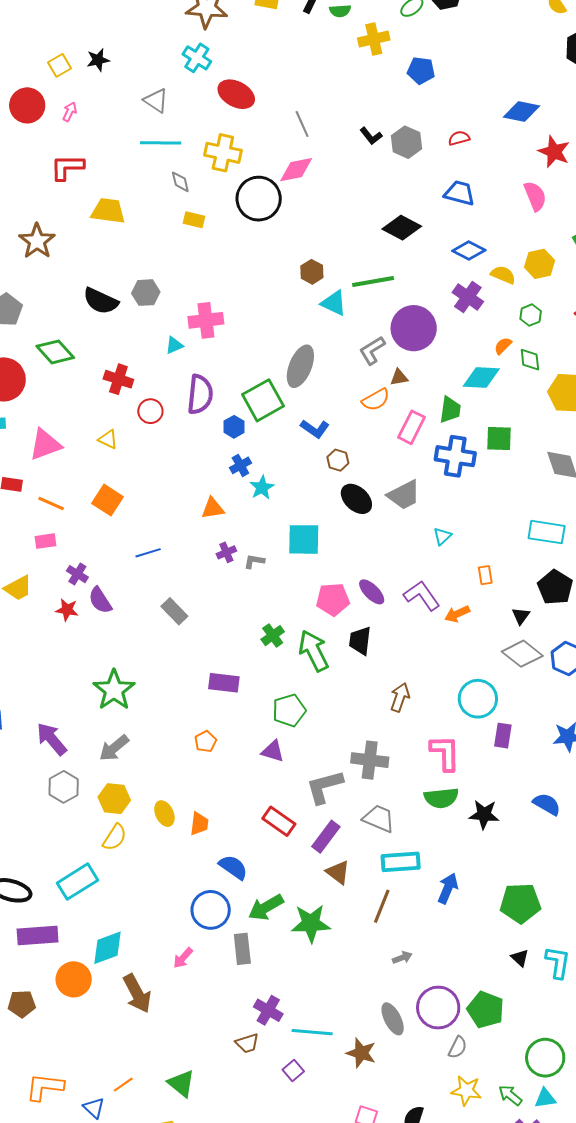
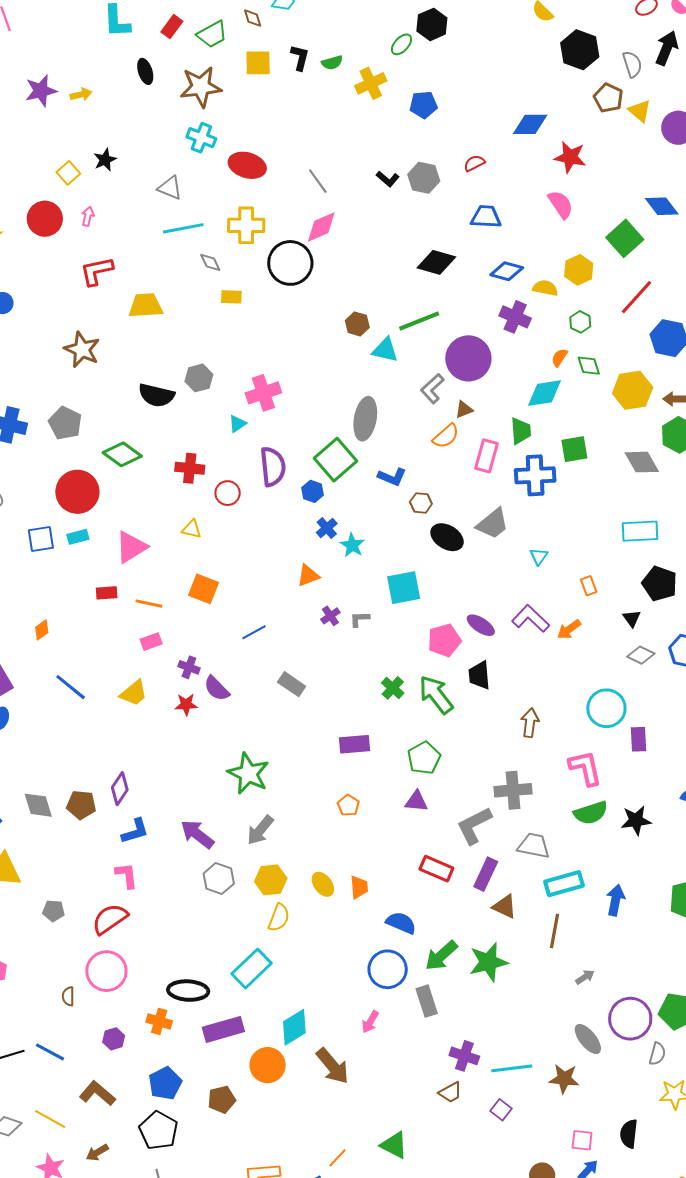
gray diamond: (522, 654) -> (641, 655), size x0.7

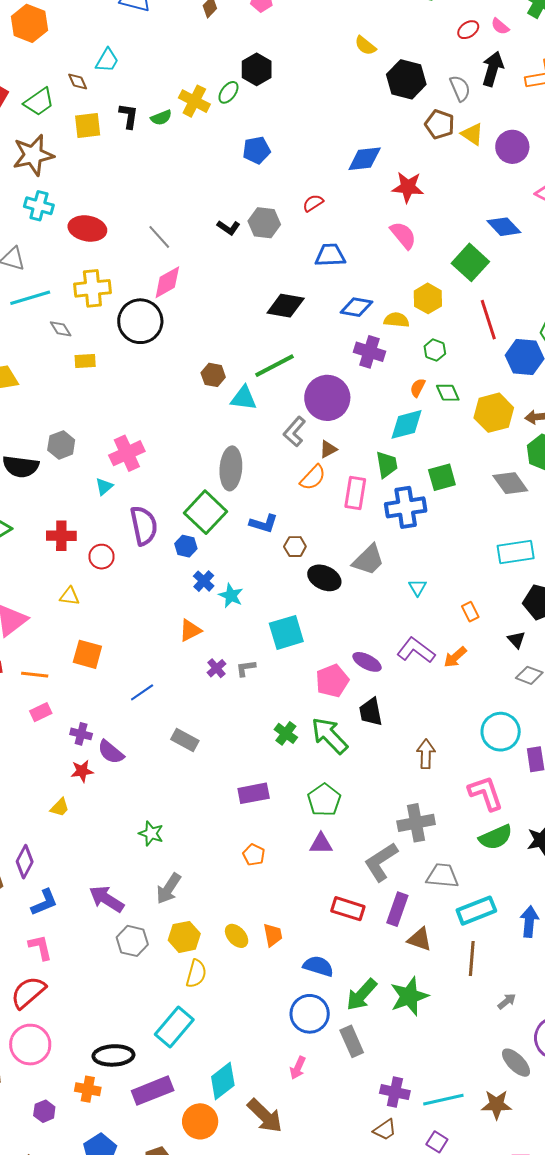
yellow cross: (371, 83) -> (194, 101), moved, turned -32
red line: (637, 297) -> (488, 320), turned -54
yellow trapezoid: (134, 693) -> (60, 807), moved, size x0.7
green star: (248, 774) -> (151, 833), size x0.6

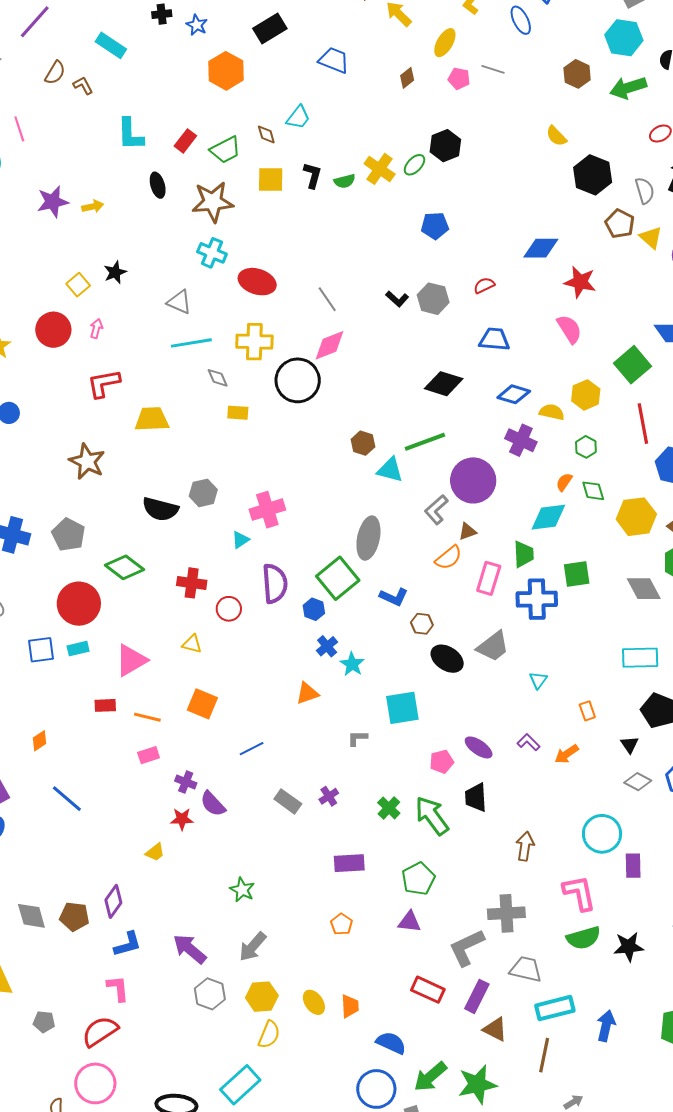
purple L-shape: (416, 650) -> (529, 742), size x0.6
purple cross: (216, 668) -> (329, 796), moved
pink pentagon: (332, 681) -> (442, 762), size x0.7

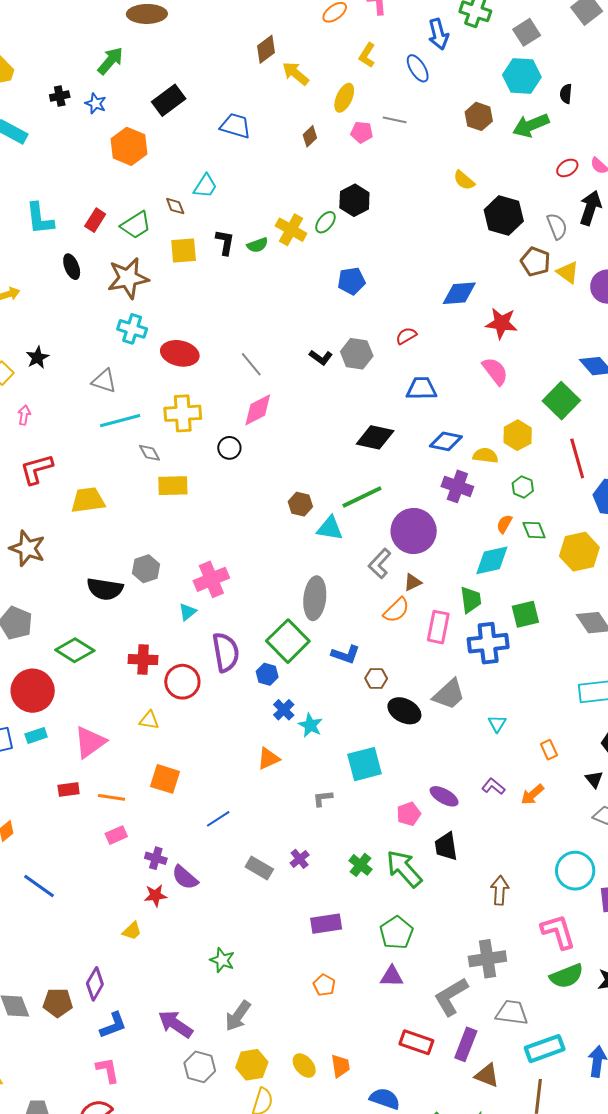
black circle: (298, 380) -> (229, 448), size x0.5
yellow rectangle: (238, 413) -> (173, 486), size x1.4
red circle: (229, 609) -> (182, 682), size x1.4

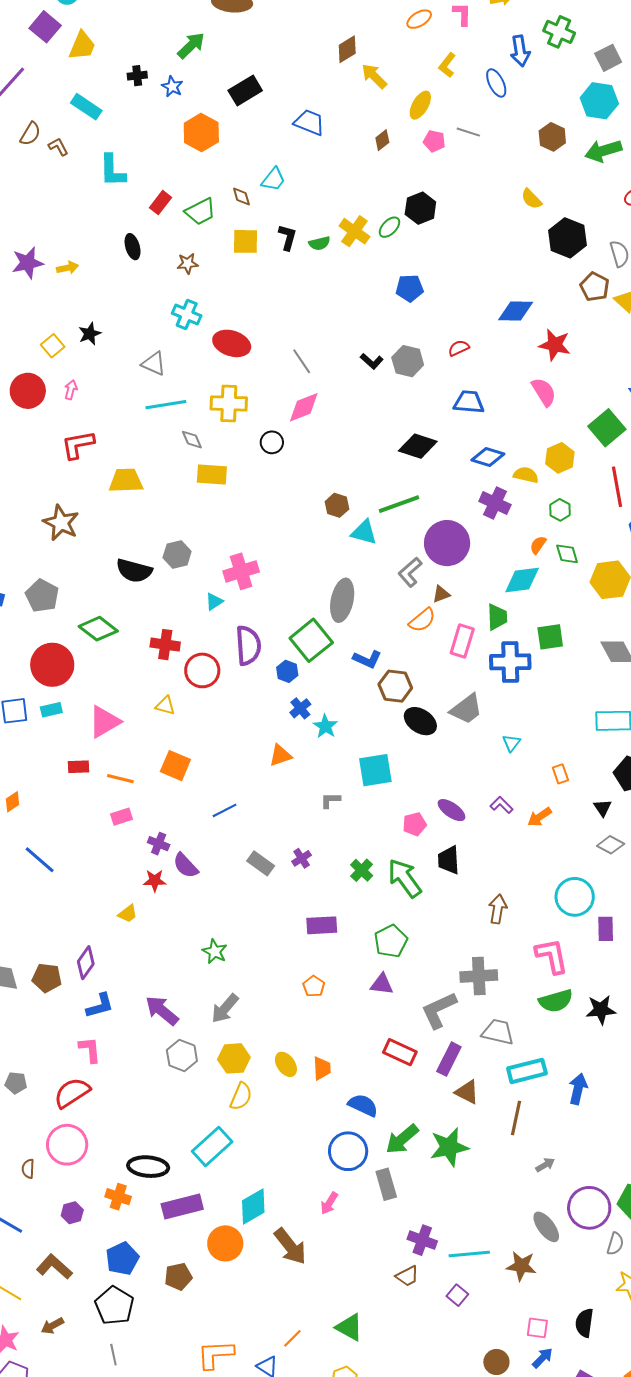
cyan L-shape: (40, 219) -> (112, 171), moved
brown star: (128, 278) -> (188, 264), size x0.5
brown hexagon: (376, 678) -> (395, 686), size x1.5

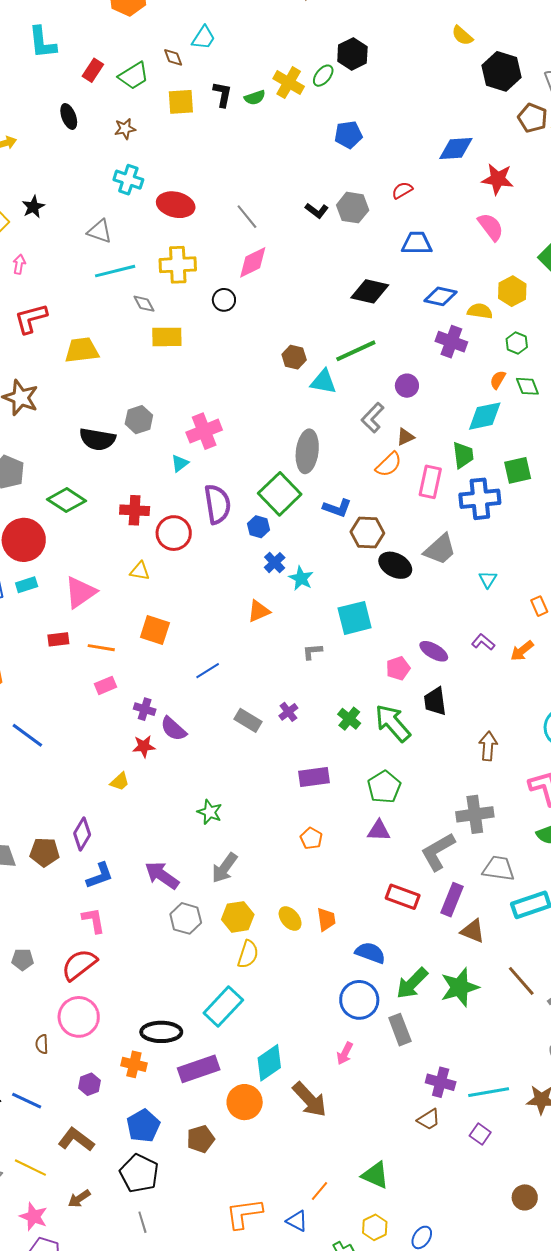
purple circle: (447, 543) -> (407, 386), size x0.5
brown line: (516, 1118) -> (521, 981), moved, turned -48

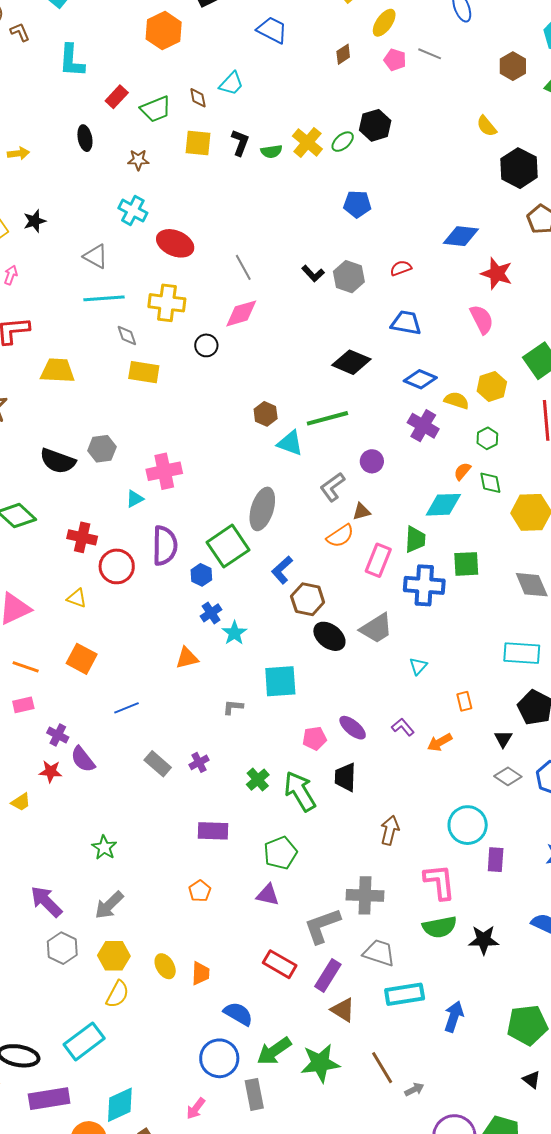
blue L-shape: (337, 508) -> (282, 570), turned 108

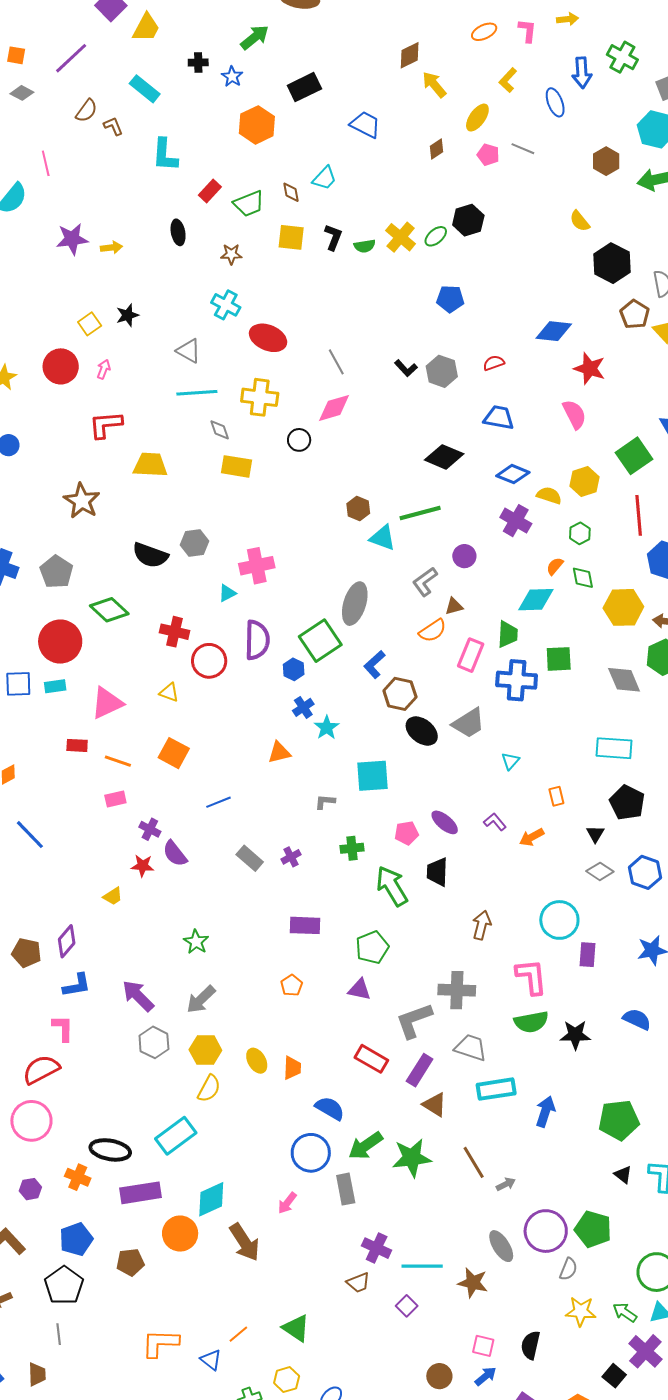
green cross: (258, 780) -> (352, 848), moved, turned 35

